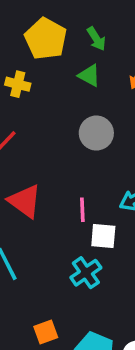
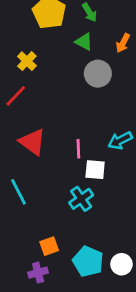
yellow cross: (18, 84) -> (27, 61), moved, turned 30
gray circle: (96, 133) -> (98, 74), moved

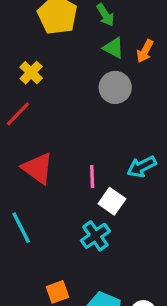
green triangle: (84, 42) -> (114, 48), moved
white square: (95, 170) -> (112, 201), turned 30

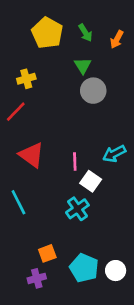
green triangle: (114, 48) -> (83, 66), moved, turned 30
orange arrow: (145, 51) -> (117, 39), moved
yellow cross: (31, 73) -> (26, 79), turned 30

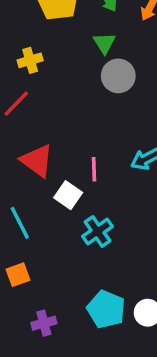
white square: (91, 181) -> (68, 195), moved
orange square: (47, 253) -> (18, 275), moved

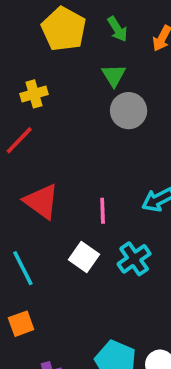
white square: (68, 195) -> (84, 257), moved
cyan cross: (97, 231) -> (134, 259), moved

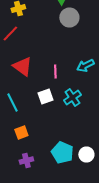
white square: (84, 257) -> (45, 96), turned 35
orange square: (21, 324) -> (21, 132), moved

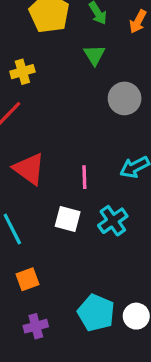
gray circle: (69, 18) -> (125, 98), moved
white square: (45, 96) -> (68, 219), turned 35

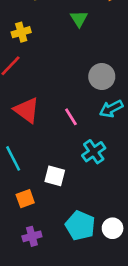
gray circle: (125, 98) -> (102, 76), moved
pink line: (84, 177) -> (71, 117), turned -30
white square: (68, 219) -> (55, 176), moved

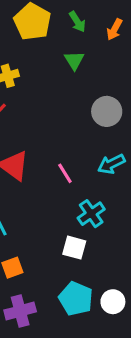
gray circle: (102, 76) -> (107, 111), moved
white square: (55, 176) -> (74, 248), moved
purple cross: (32, 236) -> (20, 311), size x1.4

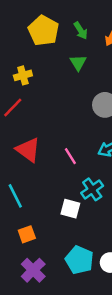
white square: (74, 248) -> (70, 209), moved
purple cross: (20, 311) -> (33, 270), turned -30

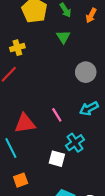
red triangle: (28, 150) -> (25, 123), moved, turned -45

